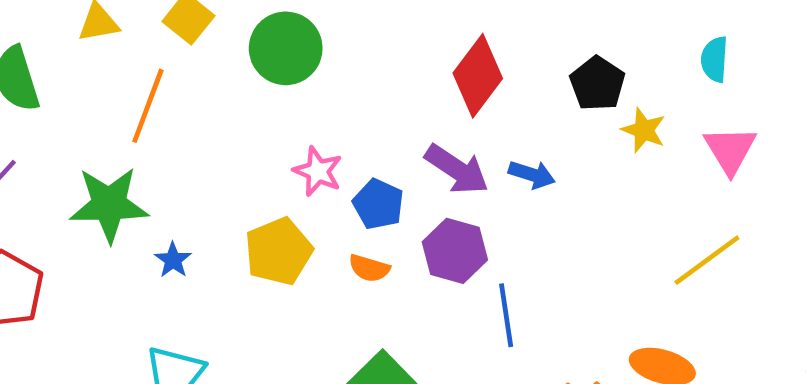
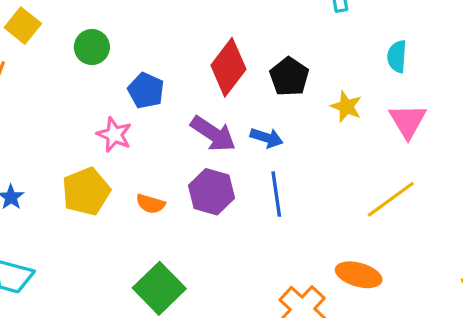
green circle: (286, 48) -> (92, 47), size x0.7
black pentagon: (597, 84) -> (289, 77), moved
blue pentagon: (378, 204) -> (146, 91), moved
blue line: (506, 315) -> (276, 194), moved

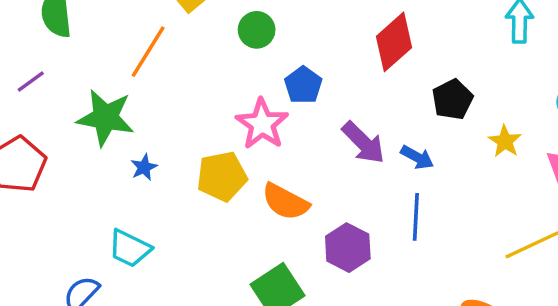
red diamond: (228, 67) -> (394, 42), moved
pink star: (114, 135) -> (262, 124), size x1.4
purple hexagon: (212, 192) -> (348, 248), moved
orange semicircle: (151, 204) -> (285, 202), size x1.6

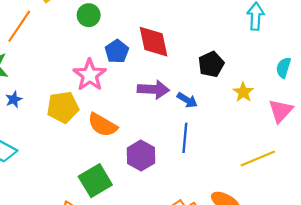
red diamond: (394, 42) -> (153, 42), moved, turned -63
purple arrow: (363, 143) -> (153, 89), turned -44

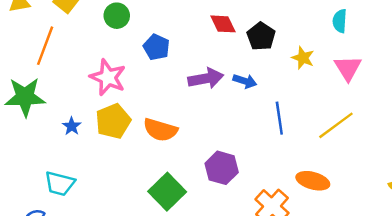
red diamond: (153, 42) -> (223, 24), moved, size x0.7
pink star: (90, 75) -> (108, 77), moved
blue star: (14, 99) -> (72, 126), moved
blue line: (185, 138) -> (279, 118), moved
purple hexagon: (141, 156) -> (222, 168), moved

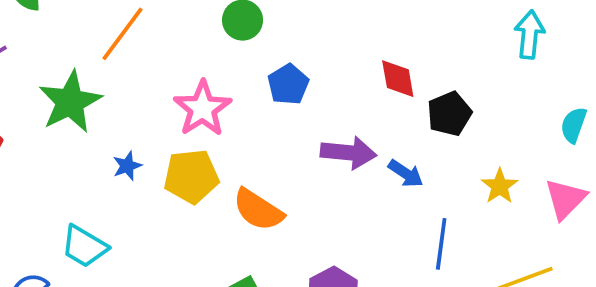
yellow star: (303, 58) -> (500, 186), moved
green star: (25, 97) -> (70, 102), turned 30

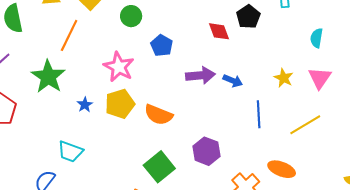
black pentagon: (449, 114) -> (248, 17), moved

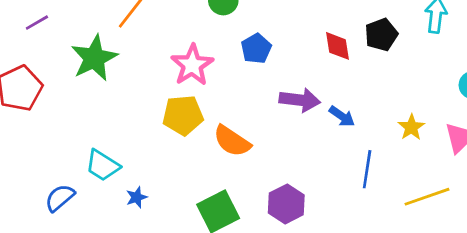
blue star: (85, 105) -> (137, 197), moved

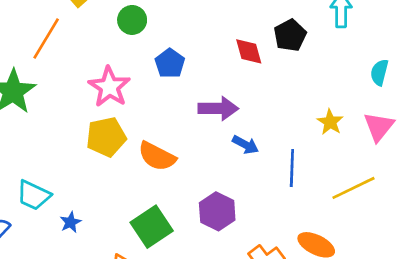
blue arrow: (342, 116) -> (245, 145), moved

